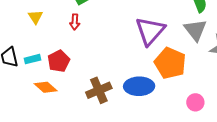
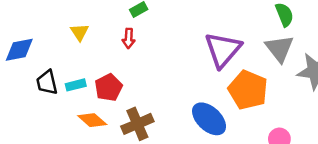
blue ellipse: (139, 86) -> (209, 119), turned 44
brown cross: (99, 90) -> (137, 124), moved

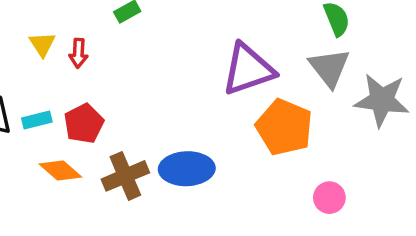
red arrow: (129, 38) -> (78, 53), moved
purple triangle: (223, 50) -> (248, 69), turned 30
blue ellipse: (209, 119) -> (187, 169), moved, turned -45

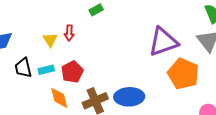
yellow triangle: (42, 44) -> (50, 40), moved
orange diamond: (60, 171) -> (59, 98), turned 35

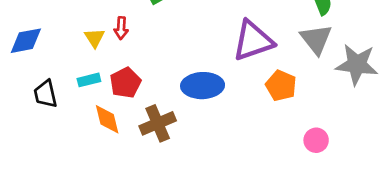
black trapezoid: (23, 68) -> (45, 94), moved
orange pentagon: (183, 74) -> (281, 86), size x0.7
blue ellipse: (129, 97) -> (203, 86), moved

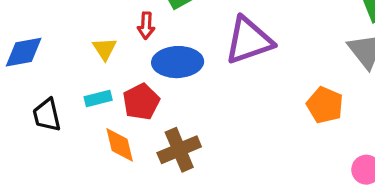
red arrow: (121, 28) -> (146, 26), moved
purple triangle: (253, 41) -> (249, 41), moved
blue ellipse: (203, 86) -> (178, 62), moved

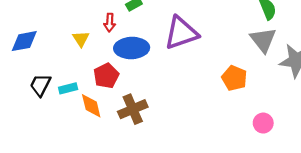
cyan rectangle: (98, 98) -> (68, 88), moved
black trapezoid: (47, 115) -> (40, 85), turned 40

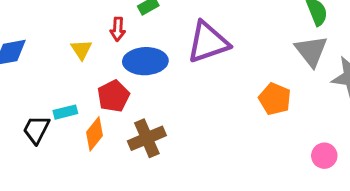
black trapezoid: (40, 85) -> (36, 130), moved
orange diamond: (91, 106) -> (94, 134), turned 52
pink circle: (263, 123) -> (324, 156), moved

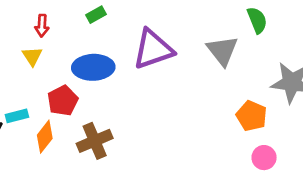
red arrow: (118, 29) -> (42, 26), moved
gray triangle: (311, 51) -> (222, 51), moved
orange pentagon: (275, 99) -> (252, 116), moved

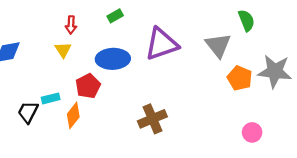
orange pentagon: (252, 116) -> (240, 78), moved
brown cross: (95, 141) -> (152, 119), moved

